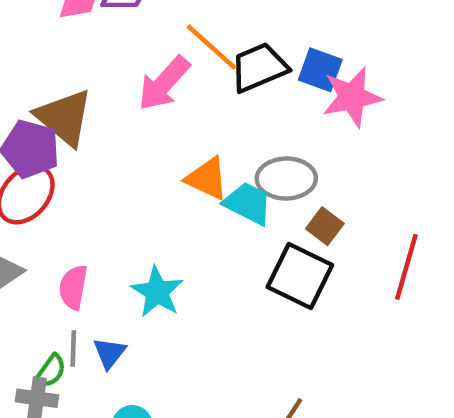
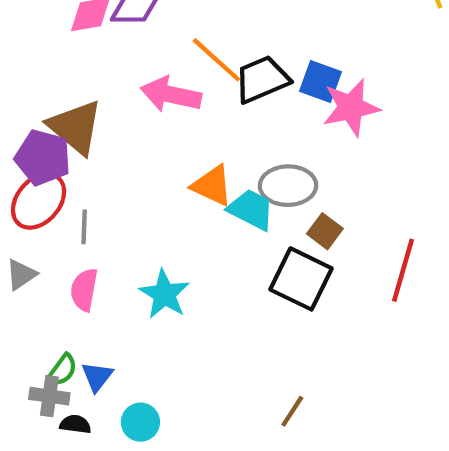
pink arrow: (164, 83) -> (171, 95), turned 60
gray line: (73, 348) -> (84, 227), moved
blue triangle: (110, 353) -> (97, 377), moved

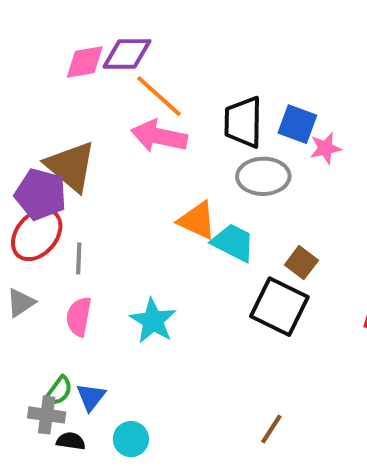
orange line: (216, 60) -> (159, 96), moved
black trapezoid: (262, 79) -> (243, 122), turned -66
pink star: (351, 108) -> (325, 148), size x0.6
gray ellipse: (288, 186) -> (263, 176), moved

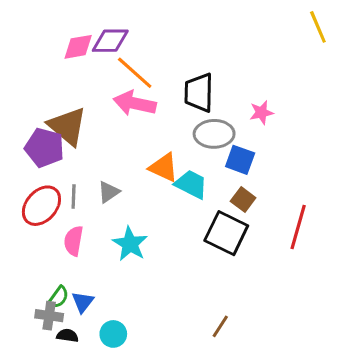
blue square: (297, 124) -> (240, 160), moved
red ellipse: (37, 234) -> (41, 206), moved
gray triangle: (21, 303) -> (109, 192), moved

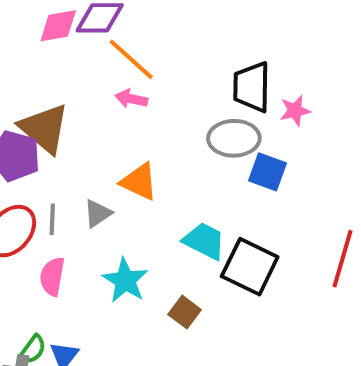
black trapezoid: (199, 93) -> (252, 87), moved
pink arrow: (135, 103) -> (131, 99), size x0.6
orange triangle: (164, 167) -> (139, 182), moved
cyan trapezoid: (191, 184) -> (204, 241), moved
brown square: (243, 200) -> (185, 312), moved

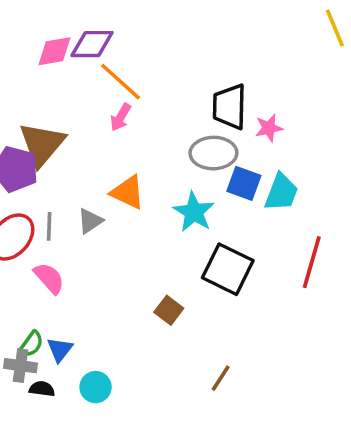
pink arrow: (131, 99) -> (121, 117), turned -72
brown triangle: (44, 128) -> (42, 144), turned 30
cyan trapezoid: (204, 241) -> (281, 192), moved, turned 84
pink semicircle: (52, 276) -> (49, 278), turned 128
cyan star: (125, 280) -> (194, 212), moved

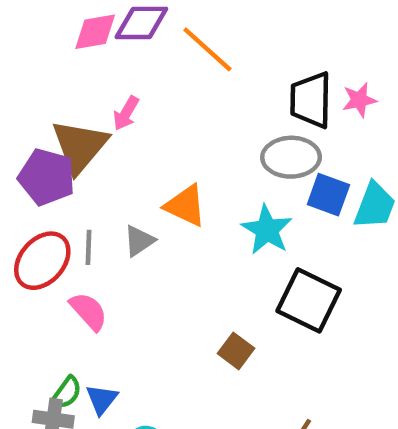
orange line: (121, 82) -> (207, 49), moved
pink arrow: (121, 117) -> (126, 113), moved
pink star: (269, 128) -> (359, 100), moved

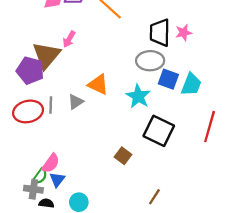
red ellipse: (42, 261) -> (28, 111), turned 36
pink semicircle: (89, 311) -> (51, 163), moved, turned 78

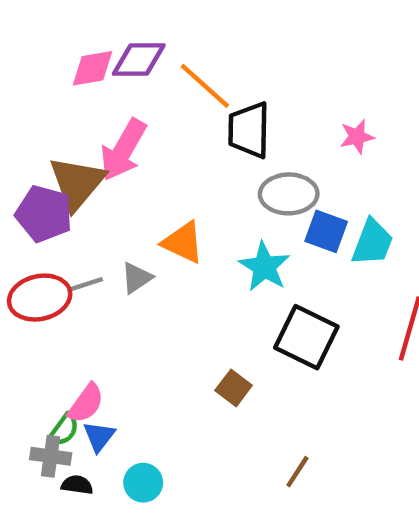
black trapezoid: (160, 33) -> (249, 130), moved
pink arrow: (69, 39) -> (123, 150), size x1.8
gray line: (51, 105) -> (86, 284), turned 70

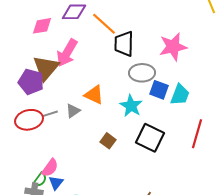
pink diamond: (92, 68) -> (42, 26), moved
pink star: (357, 137) -> (173, 47), size x1.8
brown square: (234, 388) -> (108, 141), moved

